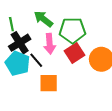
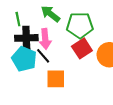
black cross: (20, 43) -> (26, 38), turned 30
pink arrow: (50, 44) -> (45, 39), moved

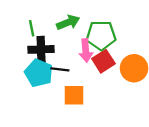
green arrow: (50, 14) -> (68, 22), turned 120
pink arrow: (45, 39) -> (86, 51), moved
black line: (43, 56) -> (60, 69), turned -42

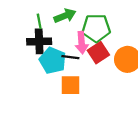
green line: (32, 28) -> (39, 21), moved
black line: (60, 69) -> (70, 57), moved
cyan pentagon: (39, 73) -> (53, 60), moved

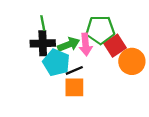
green arrow: (65, 16) -> (69, 44), moved
red square: (98, 53) -> (115, 46), moved
black line: (70, 57) -> (74, 70), moved, turned -30

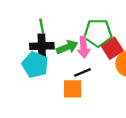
cyan pentagon: (56, 63) -> (35, 65), moved
black line: (74, 70) -> (82, 72), moved

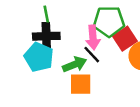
green arrow: (67, 47) -> (75, 64), moved
black line: (82, 72) -> (92, 55), moved, turned 70

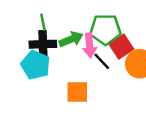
black line: (92, 55) -> (102, 61), moved
green arrow: (75, 64) -> (71, 39), moved

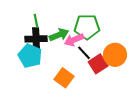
pink arrow: (90, 45) -> (74, 40), turned 72
red square: (121, 47) -> (98, 64), moved
orange square: (77, 92) -> (64, 78), turned 36

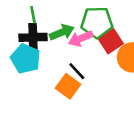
black line: (84, 53) -> (77, 71), moved
red square: (98, 64) -> (111, 41), moved

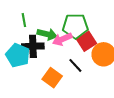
green arrow: (62, 32) -> (47, 34), turned 36
black cross: (33, 37) -> (33, 46), moved
black line: (77, 71) -> (75, 65), moved

